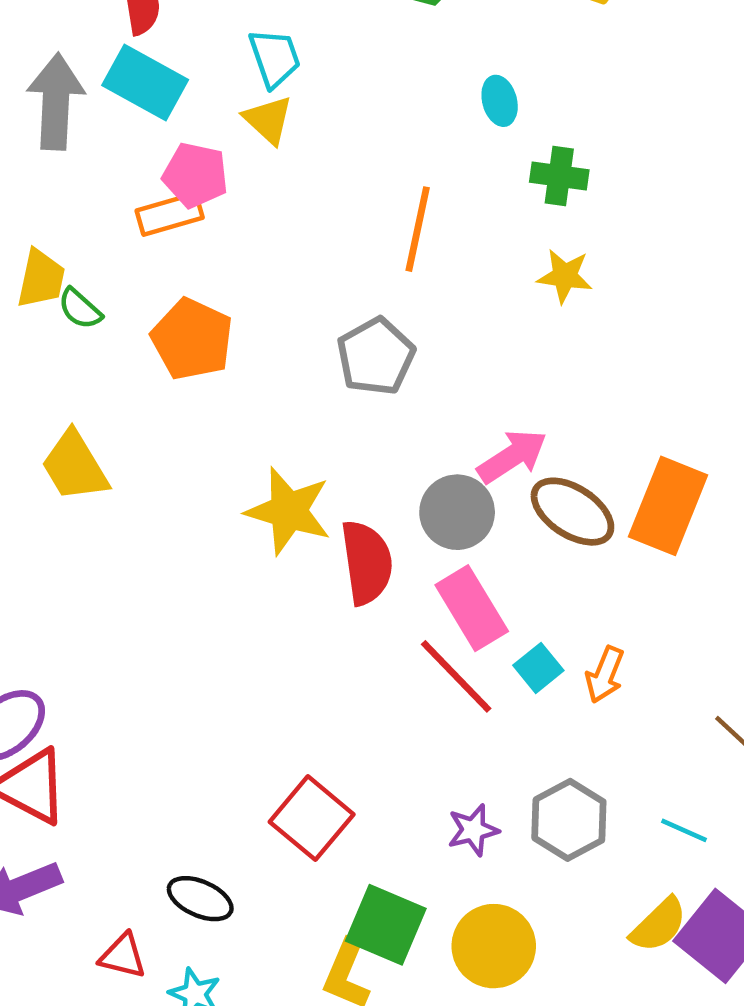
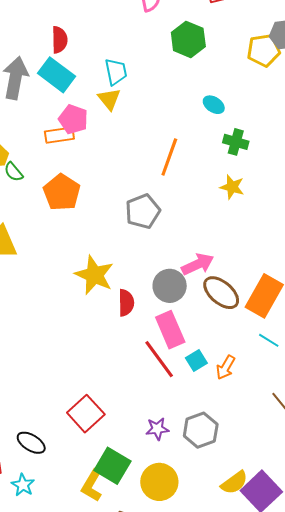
cyan ellipse: (500, 101) -> (214, 105), turned -50
red semicircle: (367, 562) -> (126, 303), size x0.7
cyan line: (684, 830) -> (269, 340), moved

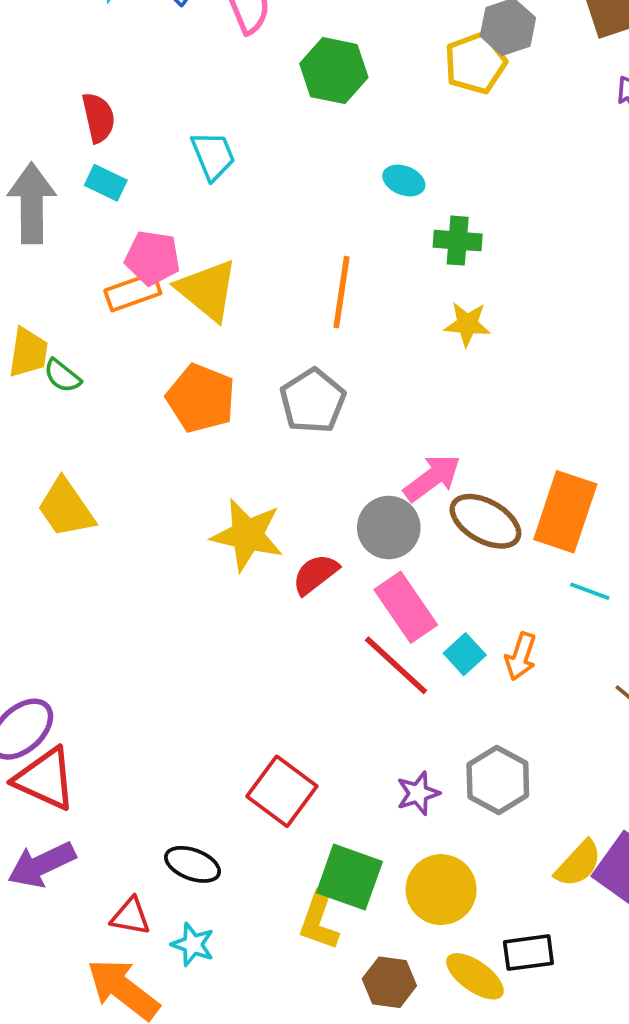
cyan rectangle: (57, 75) -> (106, 183), size x0.6
yellow triangle: (109, 99) -> (207, 290), moved, size x1.5
orange pentagon: (62, 192) -> (201, 398), moved
red semicircle: (126, 303) -> (315, 574), turned -116

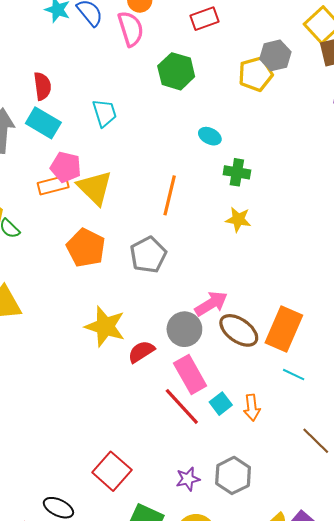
cyan rectangle: (106, 183) -> (43, 123), size x1.5
orange arrow: (521, 656) -> (252, 408), turned -30

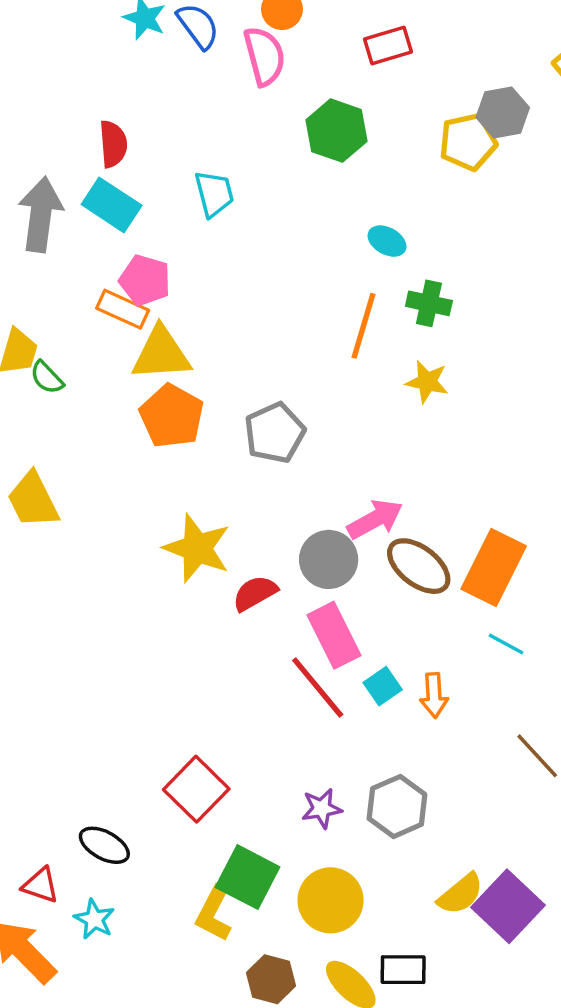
orange rectangle: (53, 185) -> (123, 309), turned 36
yellow triangle: (95, 188) -> (161, 354), moved, turned -51
orange line: (170, 195) -> (364, 326), moved

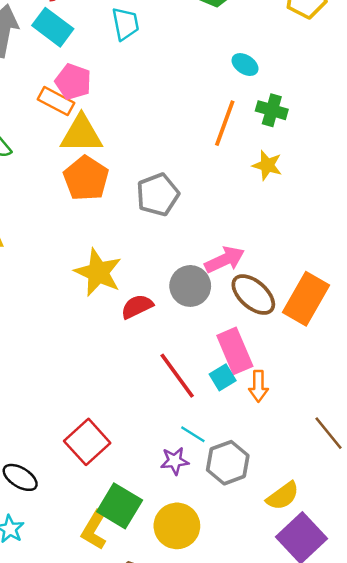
pink rectangle: (334, 635) -> (235, 351), moved
cyan line: (506, 644) -> (193, 434), moved
yellow semicircle: (461, 894) -> (283, 496), moved

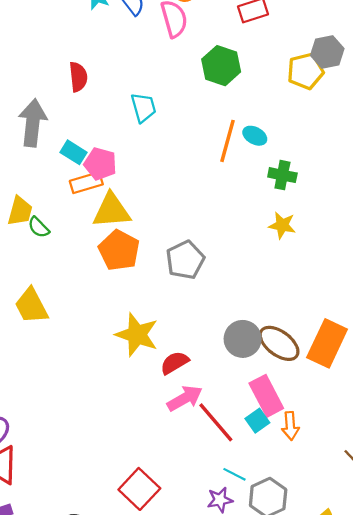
cyan rectangle: (53, 27) -> (73, 152), moved, size x0.7
orange rectangle: (56, 101) -> (86, 183), turned -40
orange line: (225, 123) -> (227, 141), moved
pink arrow: (225, 260) -> (185, 398), moved
gray circle: (190, 286) -> (243, 339), moved

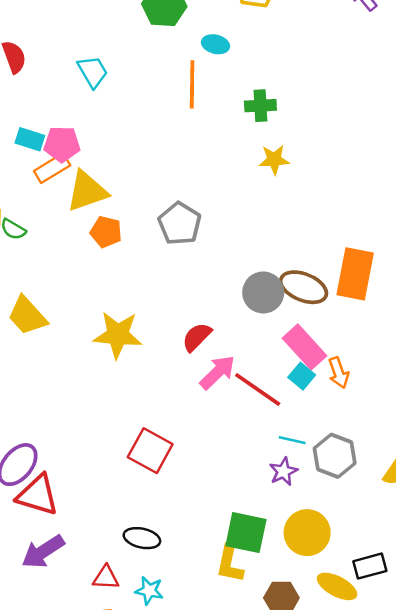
cyan ellipse: (255, 136) -> (216, 44), moved
orange pentagon: (119, 250) -> (106, 232), size x0.7
yellow star: (137, 335) -> (118, 335), moved
red square: (139, 489) -> (150, 451), moved

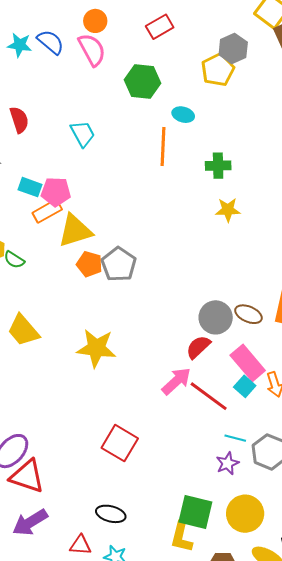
gray pentagon: (180, 224) -> (119, 264), moved
brown ellipse: (304, 287) -> (248, 314), size x0.7
red semicircle: (197, 337) -> (198, 347), moved

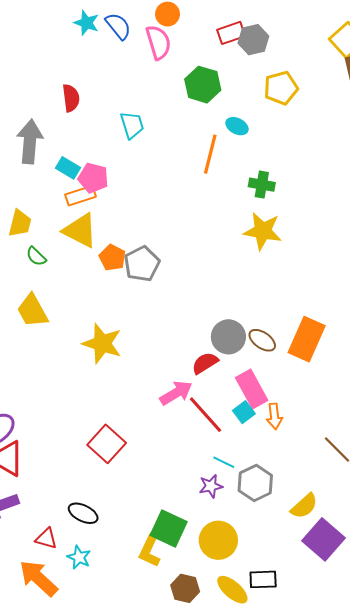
gray hexagon: (233, 49) -> (253, 40), moved
yellow star: (228, 210) -> (263, 231), size x1.5
yellow triangle: (75, 231) -> (80, 231), moved, turned 33
green semicircle: (14, 260) -> (36, 256), moved

